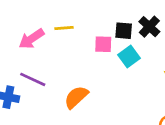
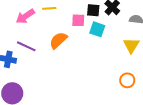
cyan square: (129, 56) -> (97, 29), turned -35
orange semicircle: (76, 97) -> (58, 40), moved

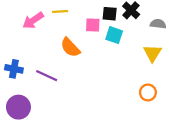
orange semicircle: (58, 40) -> (70, 47), turned -90
purple line: (26, 46) -> (47, 76), moved

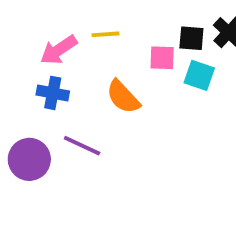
blue cross: (14, 69) -> (53, 93), moved
purple circle: (18, 107) -> (29, 159), moved

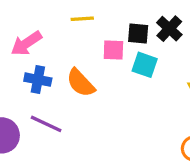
yellow line: (105, 34) -> (82, 19), moved
blue cross: (53, 93) -> (38, 80), moved

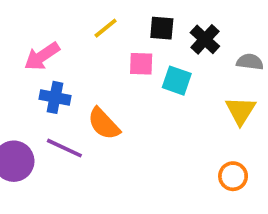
yellow line: (82, 19) -> (106, 28), turned -35
black square: (138, 34) -> (162, 28), moved
orange semicircle: (81, 83) -> (104, 124), moved

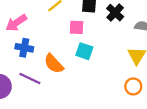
cyan square: (177, 81) -> (84, 51), moved
orange circle: (233, 176) -> (133, 86), moved

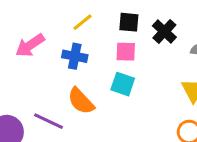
pink square: (76, 27) -> (126, 52), moved
blue cross: (24, 48) -> (75, 56), moved

